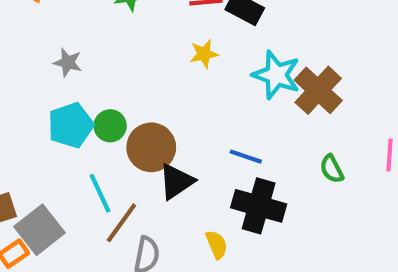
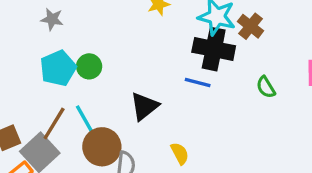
brown cross: (318, 90) -> (251, 26), size x0.7
brown circle: (151, 147) -> (102, 147), moved
black cross: (259, 206) -> (214, 49), moved
brown line: (121, 223) -> (54, 124), moved

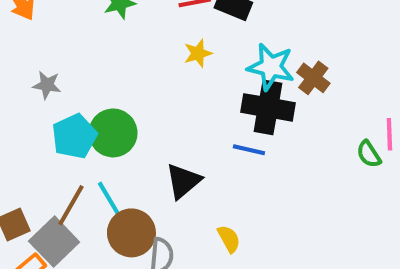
gray star: (52, 19) -> (47, 85), moved
green circle: (89, 66) -> (113, 133), size x1.5
green semicircle: (266, 87) -> (369, 154), moved

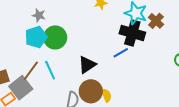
gray star: (47, 85) -> (39, 15), moved
blue line: (249, 150) -> (121, 53), turned -49
brown circle: (131, 233) -> (91, 91), moved

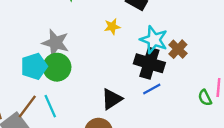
gray star: (39, 15) -> (56, 43), moved, size x1.6
blue line: (121, 53) -> (152, 89), moved
black triangle: (87, 65) -> (112, 99), moved

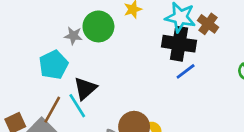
gray star: (56, 43) -> (73, 36), size x0.6
green circle: (57, 67) -> (98, 26), moved
black triangle: (112, 99) -> (85, 89), moved

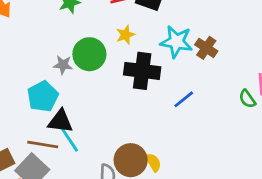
black cross: (179, 44) -> (142, 71), moved
black triangle: (85, 89) -> (60, 121), moved, turned 50
brown line: (52, 110) -> (43, 144), turned 72

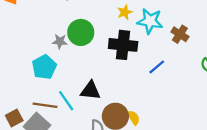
yellow star: (125, 35) -> (125, 12), moved
brown cross: (206, 48) -> (180, 34), moved
black triangle: (60, 121) -> (90, 91), moved

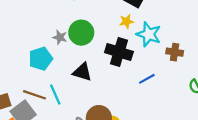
brown cross: (180, 34) -> (175, 52), turned -35
black triangle: (90, 91) -> (82, 72), moved

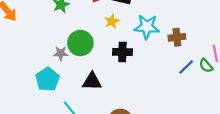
yellow star: (126, 21) -> (112, 21), moved
black cross: (119, 52) -> (122, 52), size x0.7
blue line: (147, 79) -> (186, 67), moved

